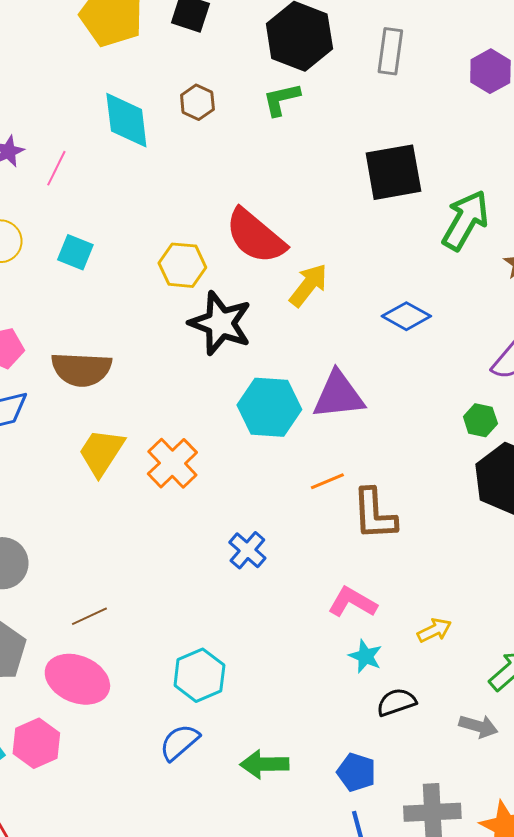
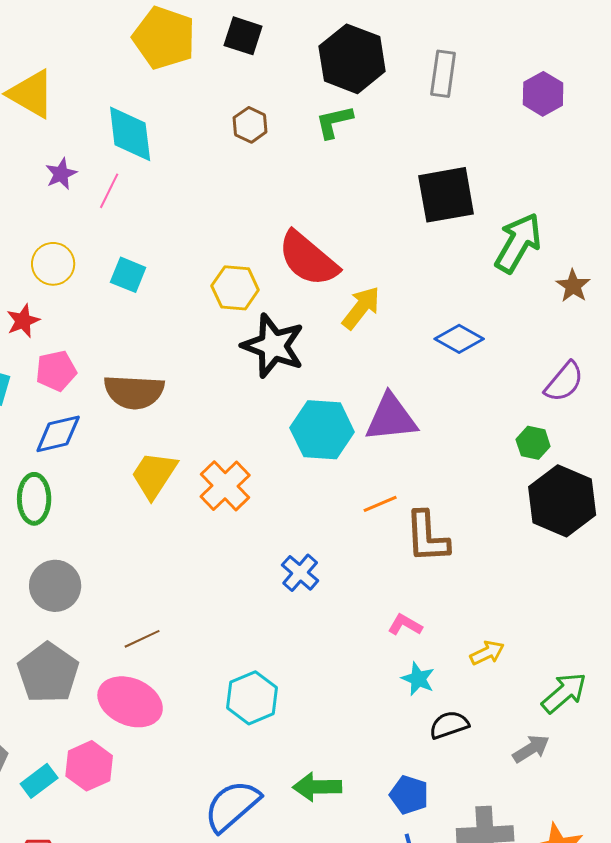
cyan diamond: (126, 120) -> (130, 134), moved
pink L-shape: (352, 602) -> (405, 625), size x0.7
gray arrow: (478, 726) -> (531, 749), turned -48
blue semicircle: (179, 742) -> (232, 806), moved, size x1.4

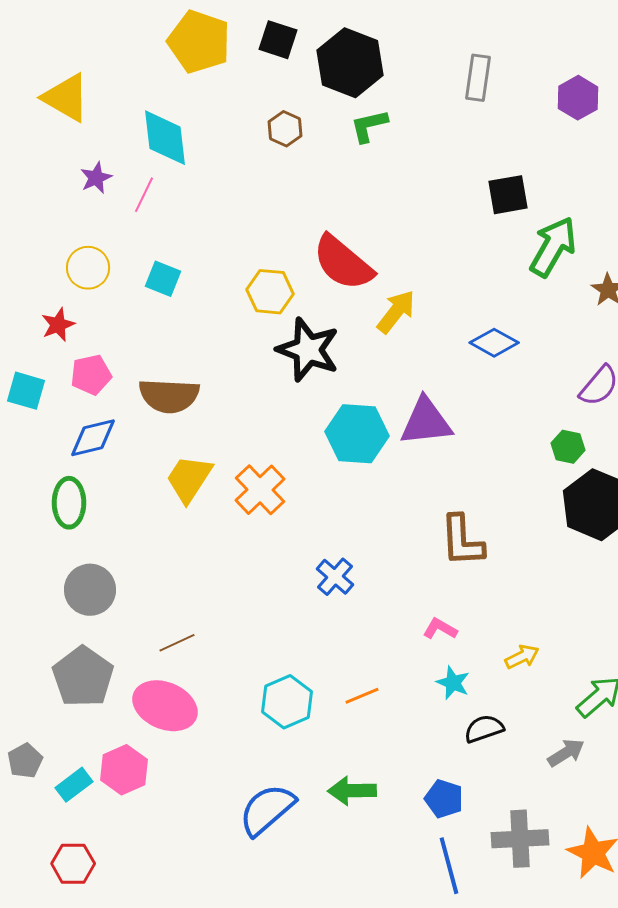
black hexagon: (352, 59) -> (350, 63), moved
black square: (446, 195) -> (508, 195), moved, size x0.7
orange line: (380, 504) -> (362, 696), moved

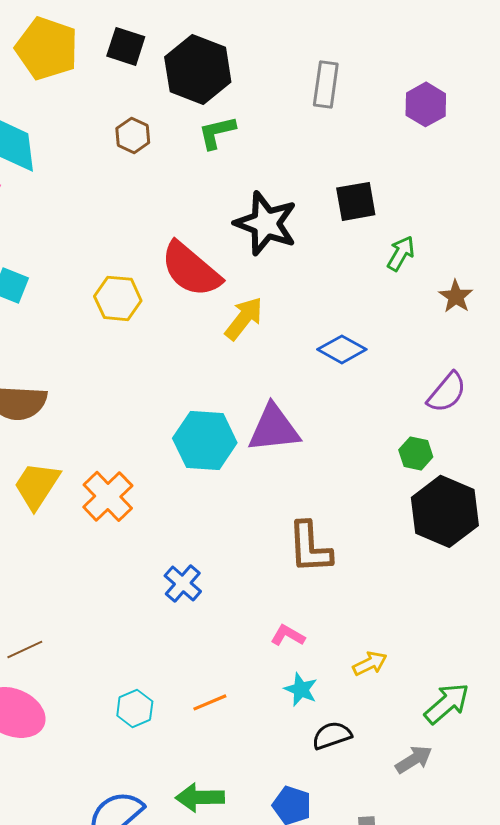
green arrow: (553, 247) -> (401, 253), size x0.6
black star: (308, 350) -> (266, 223), moved
cyan hexagon: (287, 702) -> (135, 708), size x0.7

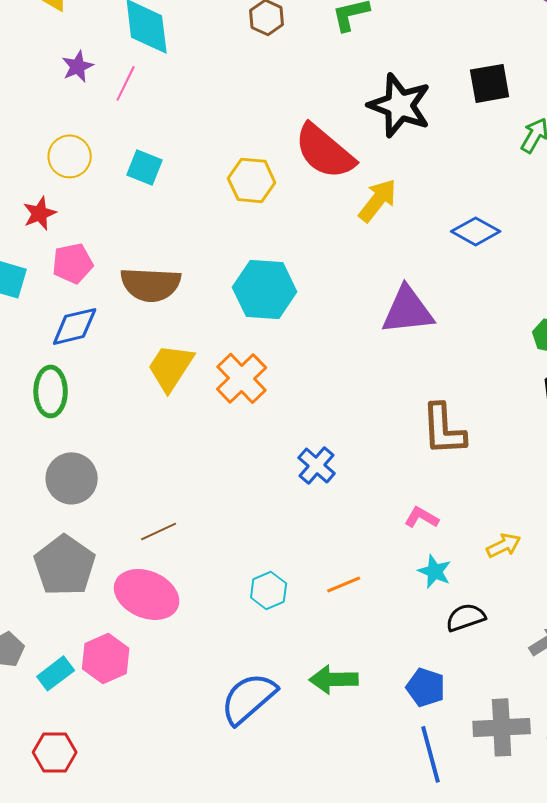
cyan hexagon: (205, 440) -> (265, 289), moved

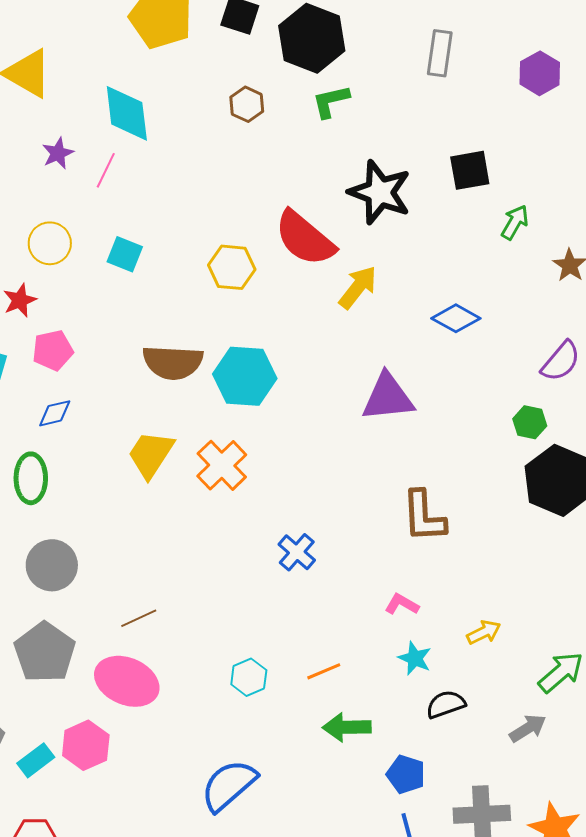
brown semicircle: (151, 284) -> (173, 362), moved
blue diamond: (75, 326) -> (55, 413), size x0.7
green arrow: (334, 679) -> (347, 727), moved

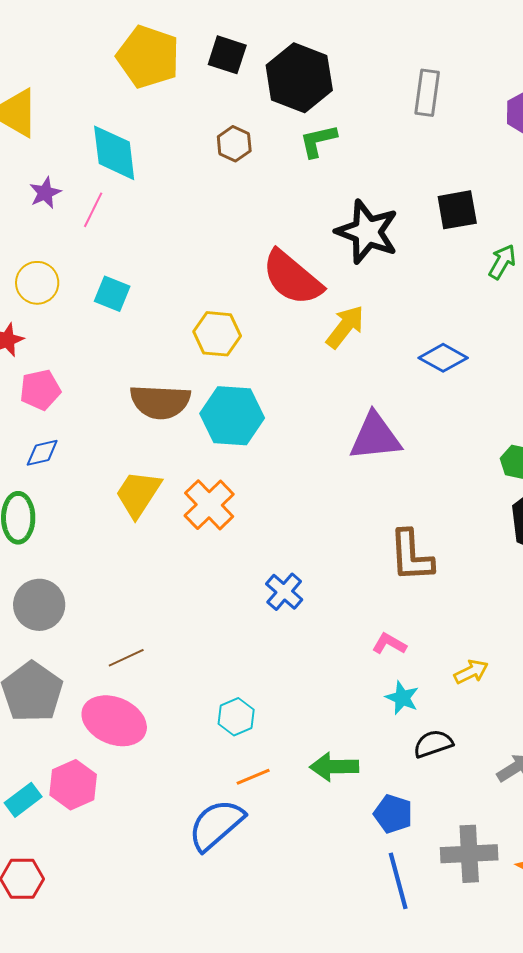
yellow hexagon: (232, 267) -> (217, 334), moved
orange line: (324, 671) -> (253, 777), moved

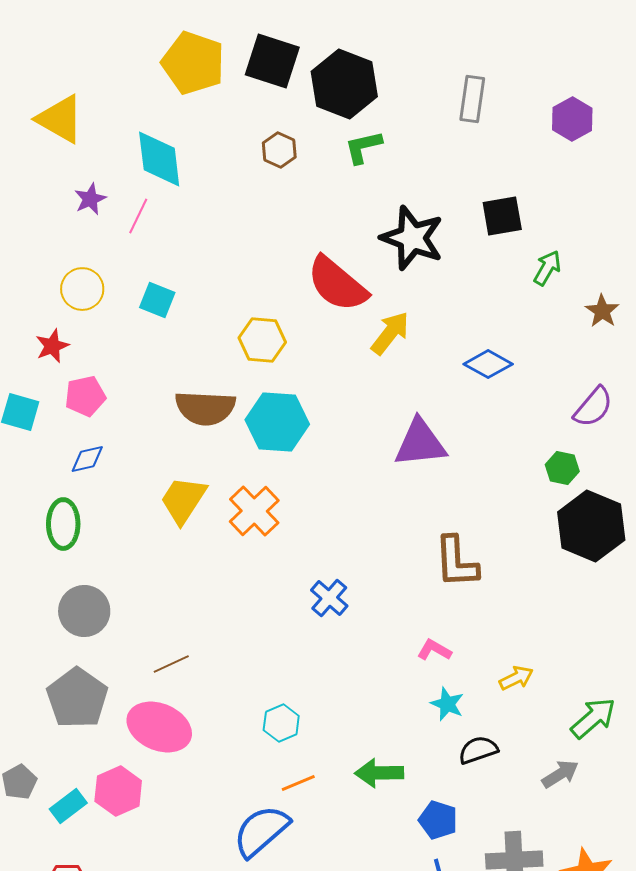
black square: (227, 55) -> (272, 61), size x1.4

